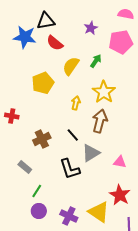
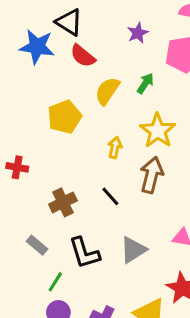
black triangle: (46, 21) -> (69, 22), turned 42
gray triangle: (91, 153) -> (133, 250), moved
black L-shape: (70, 169) -> (84, 253), moved

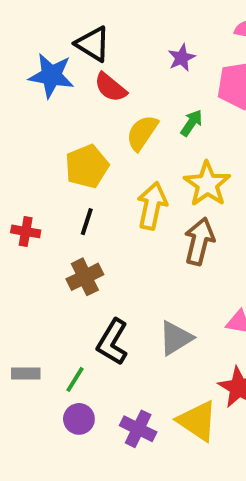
yellow arrow: (115, 147) -> (152, 206), size x1.6
black line: (110, 196) -> (87, 222), moved, turned 60
gray rectangle: (37, 245) -> (26, 374), moved, turned -40
black L-shape: (84, 253) -> (113, 342), turned 48

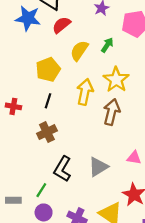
red semicircle: (111, 87) -> (61, 25), turned 102
gray rectangle: (26, 374) -> (13, 200), moved

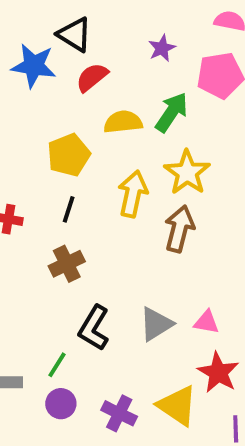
green arrow: (107, 45) -> (172, 112), size x1.5
yellow semicircle: (79, 51) -> (123, 122), turned 50
pink triangle: (134, 158) -> (207, 322), moved

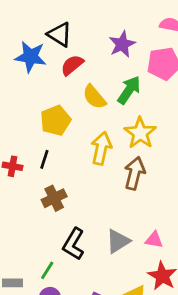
purple star: (162, 48) -> (122, 44), size x1.4
yellow semicircle: (123, 122) -> (94, 97), turned -124
black line: (69, 209) -> (44, 159), moved

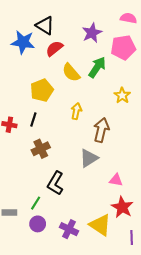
yellow star: (140, 133) -> (122, 95), moved, size x0.7
yellow arrow: (101, 148) -> (76, 111), size x0.7
gray triangle: (118, 241) -> (89, 158), moved

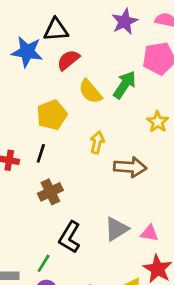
black triangle: (45, 26) -> (56, 30), turned -36
purple star: (92, 33) -> (125, 21), moved
brown arrow: (101, 130) -> (130, 167), turned 80
gray triangle: (89, 158) -> (116, 229), moved

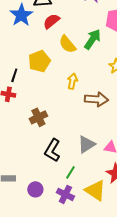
blue star: (27, 52) -> (21, 15), turned 30
black line: (41, 153) -> (14, 75), moved
green line: (44, 263) -> (70, 172), moved

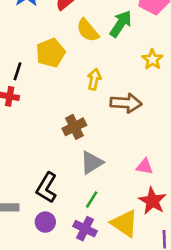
brown cross: (38, 117) -> (74, 127), moved
gray triangle: (86, 144) -> (92, 163), moved
black L-shape: (52, 150) -> (47, 188), moved

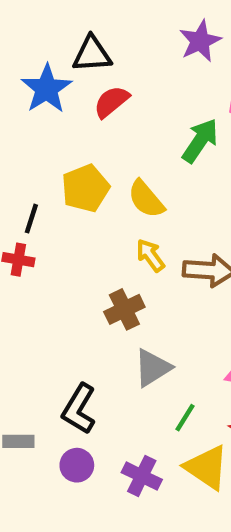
yellow semicircle: (88, 30) -> (146, 199), moved
yellow arrow: (94, 79) -> (150, 255), moved, turned -48
green line: (92, 200) -> (185, 418), moved

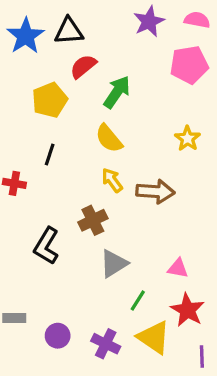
blue star: (47, 89) -> (26, 36), moved
green arrow: (200, 141) -> (117, 92), moved
yellow pentagon: (85, 188) -> (50, 100), moved
black line: (31, 219) -> (50, 155), moved
black L-shape: (79, 409) -> (46, 246), moved

